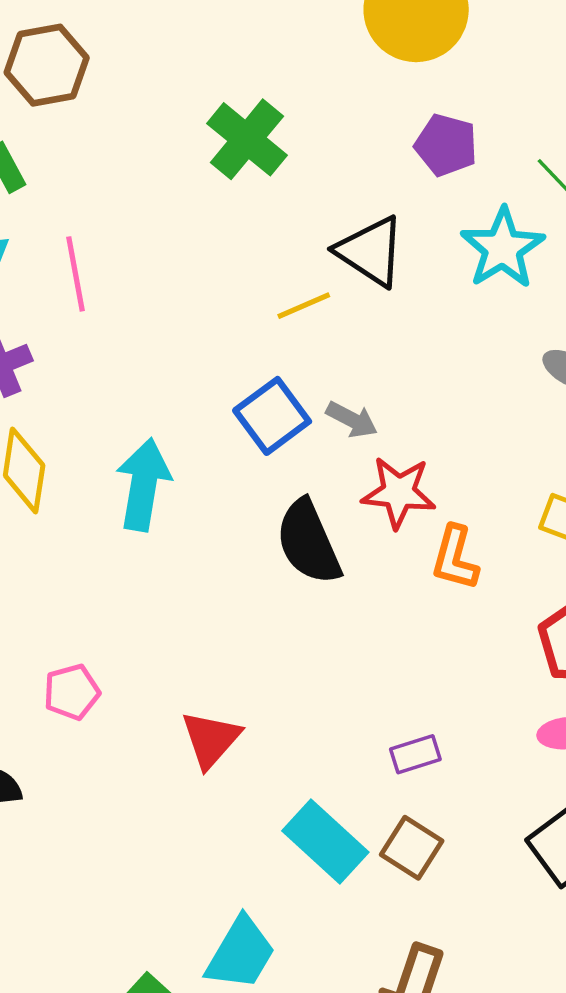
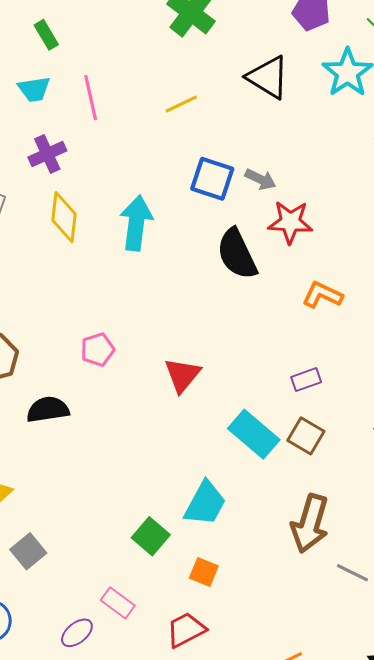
yellow line: (304, 306) -> (181, 104), moved
blue square: (272, 416) -> (212, 179), turned -33
orange L-shape: (455, 558) -> (322, 295), moved, turned 102

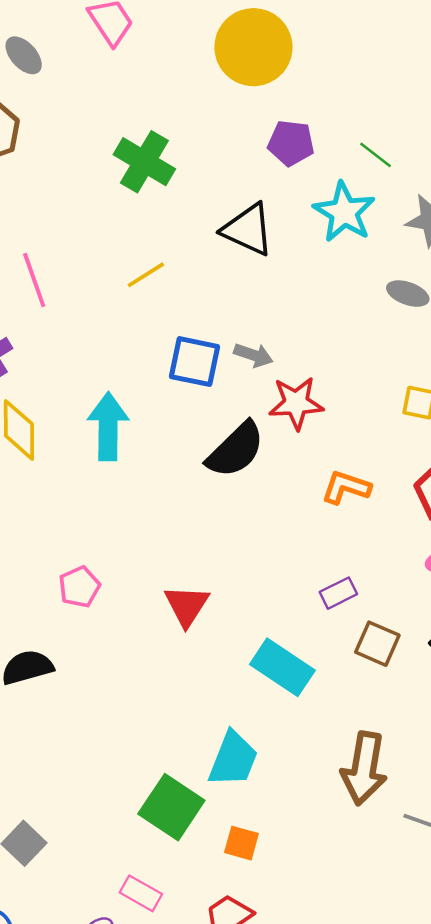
black semicircle: (237, 254) -> (236, 450), turned -102
brown square: (306, 436) -> (377, 644), moved
green square: (151, 536) -> (171, 807), size x1.4

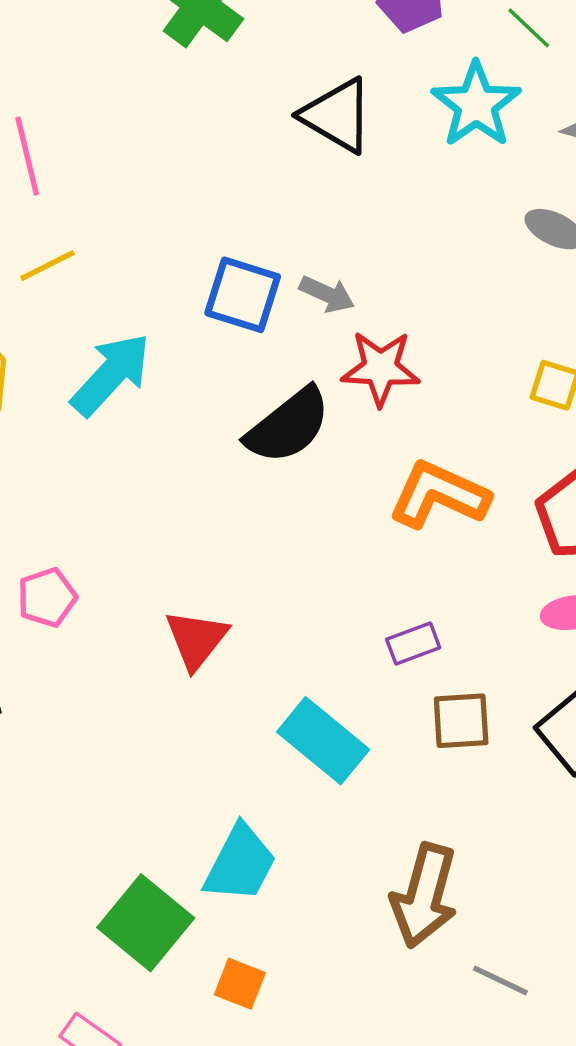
yellow line: (146, 275) -> (47, 265), moved
cyan arrow: (108, 427) -> (111, 374), turned 36
orange L-shape: (346, 487) -> (439, 495), size x1.4
brown square: (377, 644) -> (461, 721), turned -33

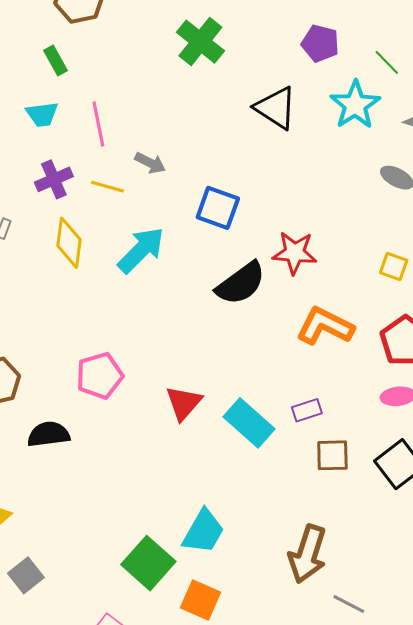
yellow line: (47, 265) -> (107, 187), turned 40
gray arrow: (327, 294) -> (150, 163), moved
pink pentagon: (47, 597) -> (100, 376), size x1.4
cyan rectangle: (323, 741) -> (249, 423), moved
orange square: (240, 984) -> (200, 600), size x1.4

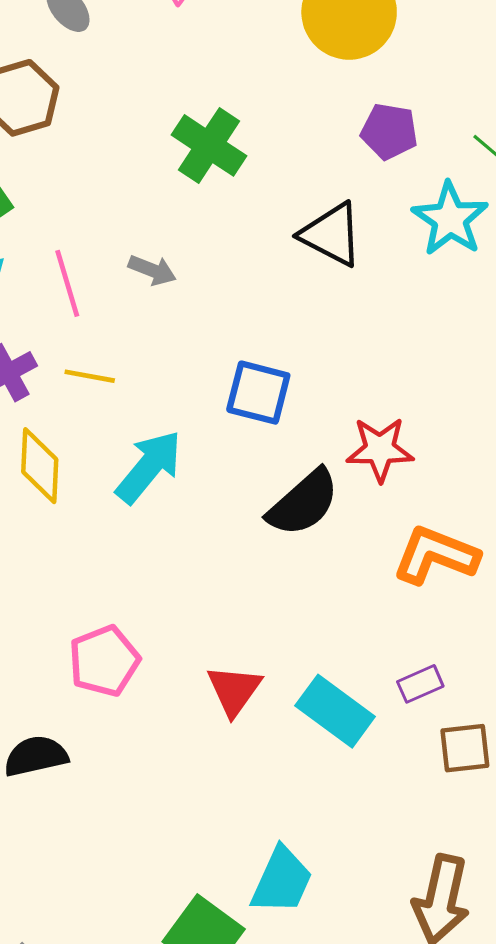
gray arrow: (150, 163) -> (152, 270), moved

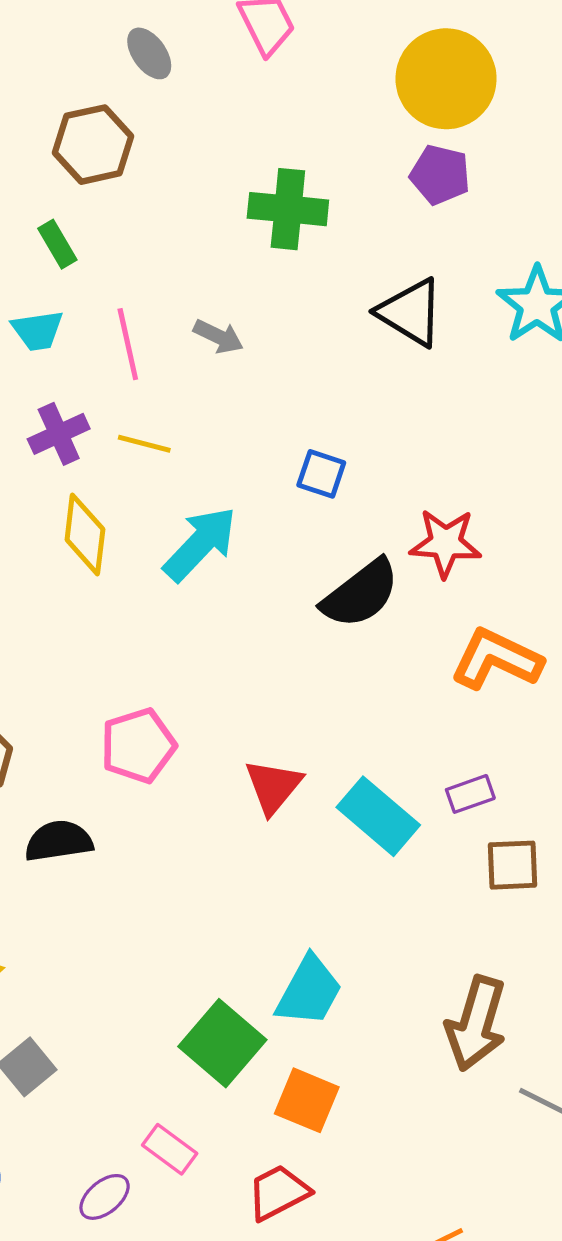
purple pentagon: (389, 131) -> (440, 175), moved
green cross: (209, 145) -> (288, 209), turned -32
blue square: (258, 393) -> (321, 474), size x0.7

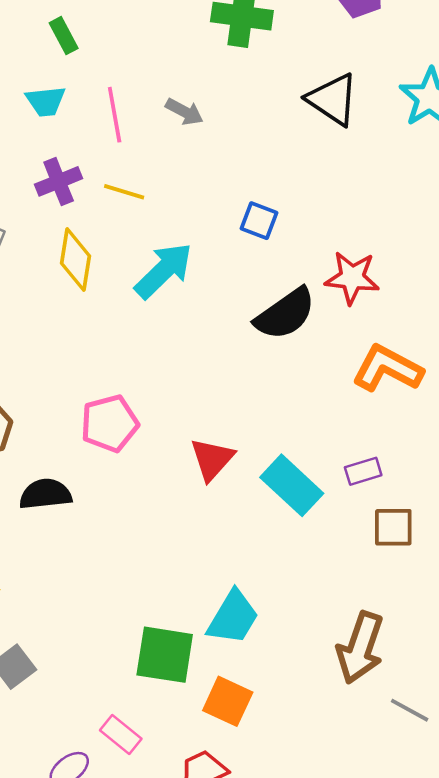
green square: (222, 1043) -> (165, 655), turned -34

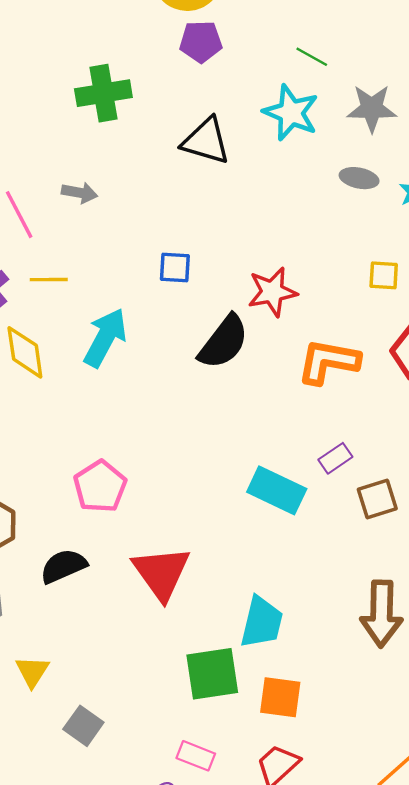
red triangle: (212, 459) -> (161, 573), moved, size x1.4

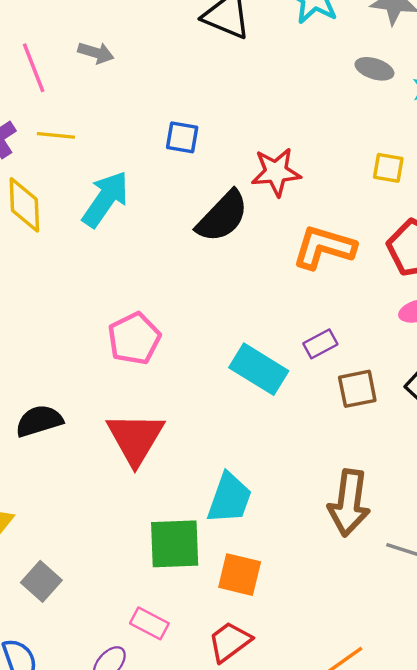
pink pentagon: (100, 486) -> (134, 339), moved

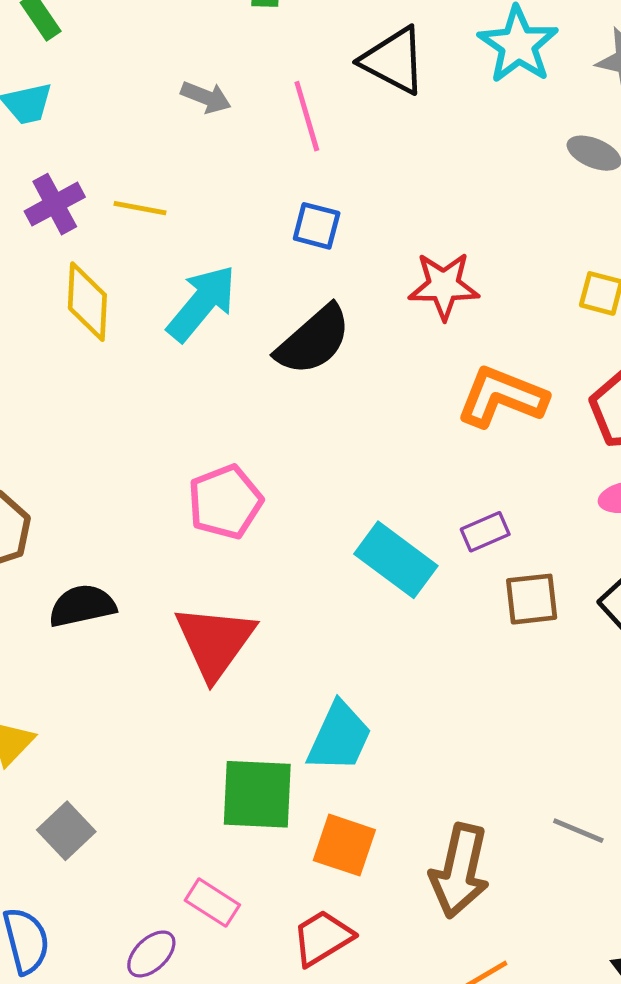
pink line: (34, 68) -> (307, 116), moved
black semicircle: (222, 216) -> (313, 340), moved
brown arrow: (349, 503) -> (460, 871), moved

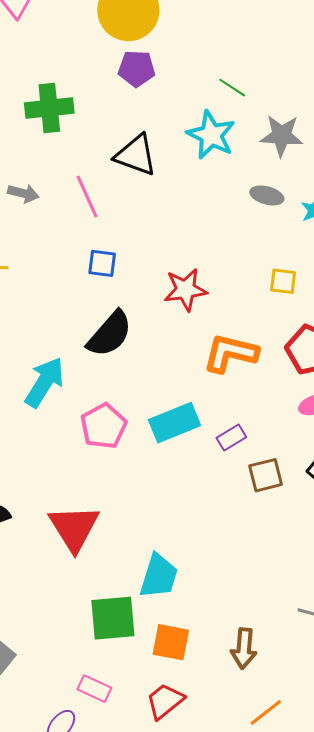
cyan arrow: (202, 303) -> (44, 382), moved
pink pentagon: (225, 502) -> (103, 426), moved
cyan rectangle: (396, 560) -> (174, 423), moved, turned -51
brown arrow: (460, 871) -> (244, 648), size x0.7

